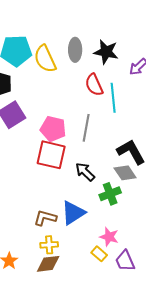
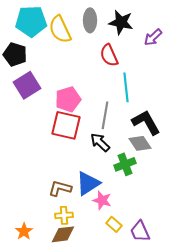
cyan line: (113, 98) -> (126, 87), moved
gray line: (86, 128) -> (105, 115), moved
pink pentagon: (53, 129) -> (68, 99), turned -30
pink star: (109, 237) -> (102, 200), moved

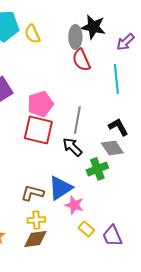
gray ellipse: (90, 20) -> (75, 37), moved
yellow semicircle: (60, 29) -> (32, 34), size x0.7
cyan line: (126, 87) -> (116, 79), moved
black L-shape: (146, 122) -> (118, 127), size x0.7

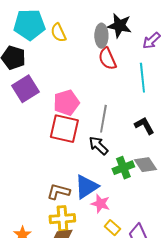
gray diamond: (112, 148) -> (145, 165), moved
yellow cross: (36, 220) -> (62, 219), size x1.4

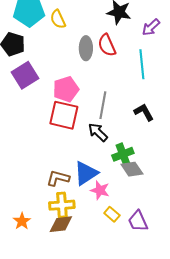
gray ellipse: (101, 36) -> (86, 48), moved
gray diamond: (145, 165) -> (132, 169), moved

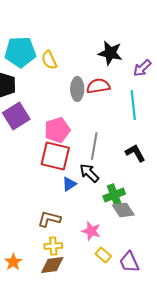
red semicircle: (107, 45) -> (98, 86), turned 105
blue triangle: (86, 173) -> (69, 184), moved, size x0.6
yellow cross: (62, 205) -> (53, 246), size x0.7

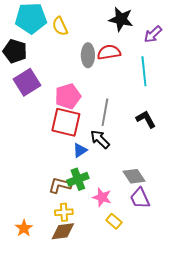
green cross: (114, 195) -> (78, 179), moved
purple trapezoid: (129, 262) -> (140, 198), moved

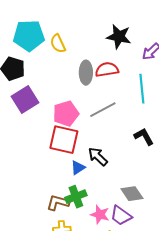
gray line: (105, 112) -> (103, 110), moved, turned 52
purple trapezoid: (140, 198) -> (121, 216), moved, turned -30

